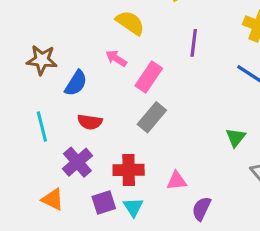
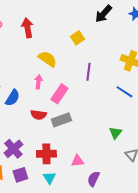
pink arrow: (116, 58) -> (38, 82), turned 64
gray rectangle: (152, 117) -> (61, 120), turned 30
red semicircle: (90, 122) -> (38, 115), moved
purple square: (104, 202) -> (20, 175), moved

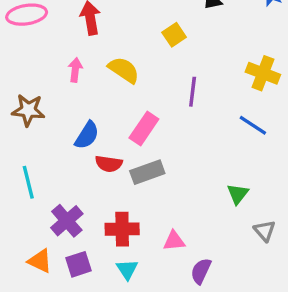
pink arrow: (38, 82) -> (75, 70), moved
blue semicircle: (12, 98) -> (87, 135), moved

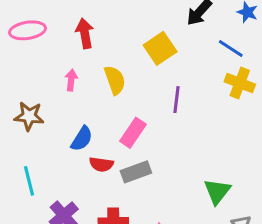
yellow square: (174, 35) -> (160, 48), size x1.5
yellow semicircle: (124, 70) -> (115, 80), turned 36
blue line: (253, 125) -> (231, 48), moved
green triangle: (238, 194) -> (217, 191), size x1.4

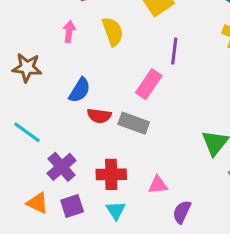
pink rectangle: (133, 133) -> (149, 84), moved
gray rectangle: (136, 172) -> (134, 123), turned 40
cyan line: (29, 181) -> (27, 132), turned -40

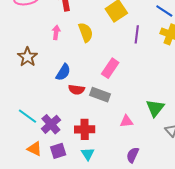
purple line: (174, 51) -> (137, 34), moved
brown star: (27, 68) -> (27, 57), turned 30
cyan line: (27, 132) -> (27, 116), moved
pink triangle: (158, 185) -> (126, 121), moved

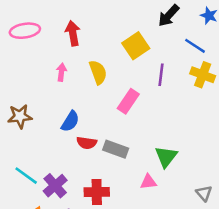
brown star: (27, 57) -> (20, 116), moved, turned 30
pink rectangle: (110, 68) -> (128, 101), moved
green triangle: (155, 108) -> (166, 157), moved

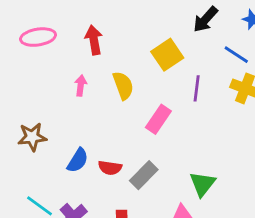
blue semicircle: (70, 121) -> (78, 160), moved
gray rectangle: (116, 149) -> (144, 175), turned -65

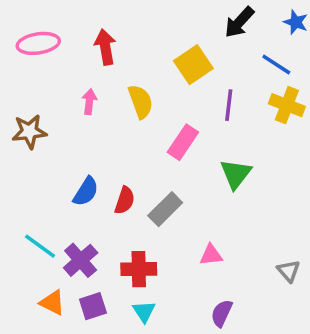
brown star: (32, 137) -> (29, 132), moved
red semicircle: (110, 168) -> (125, 200), turned -80
green triangle: (202, 184) -> (236, 174), moved

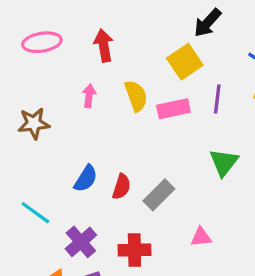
black arrow: (239, 22) -> (208, 23), moved
pink rectangle: (183, 142) -> (173, 109), moved, turned 44
cyan line: (40, 246) -> (35, 213), moved

